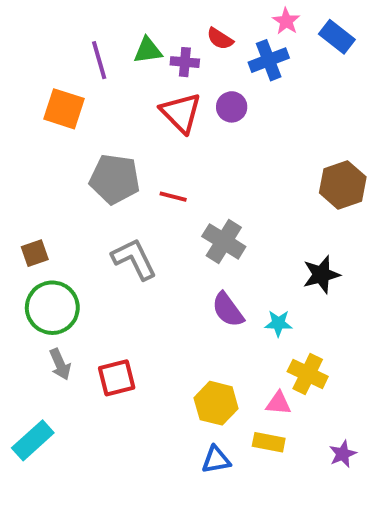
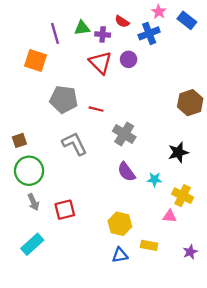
yellow cross: (308, 374) -> (183, 196), moved
pink triangle: (278, 403) -> (170, 216), moved
cyan rectangle: (33, 440) -> (32, 244), moved

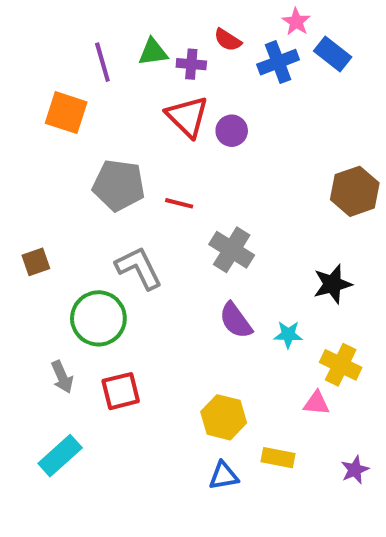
blue rectangle: (187, 20) -> (333, 54), moved
purple circle: (129, 59) -> (232, 131), moved
green circle: (29, 171) -> (98, 318), moved

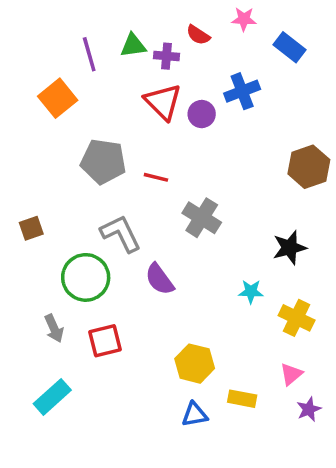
pink star: (296, 22) -> (244, 19), moved, turned -30
blue cross: (278, 62) -> (242, 91), moved
orange square: (66, 113) -> (58, 98), turned 33
purple semicircle: (236, 320) -> (159, 279), moved
pink triangle: (316, 403) -> (291, 374), moved, turned -45

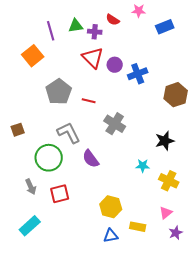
blue rectangle: (290, 47) -> (165, 27), turned -60
blue cross: (242, 91) -> (138, 74), moved
gray pentagon: (103, 161) -> (59, 92), turned 30

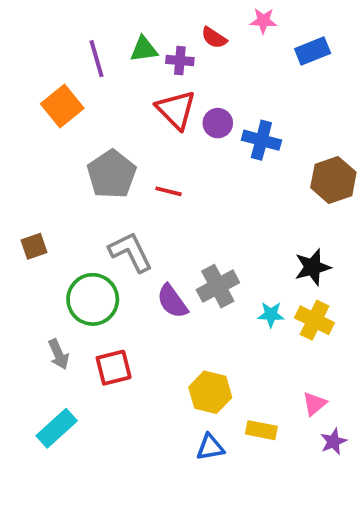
blue cross: (138, 74) -> (261, 140), turned 36
gray cross: (115, 124) -> (218, 286), moved, turned 30
yellow cross: (169, 181) -> (314, 320), moved

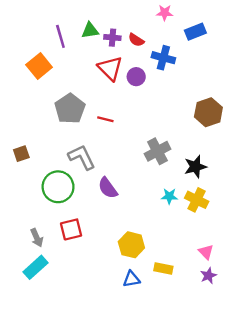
red semicircle: (214, 38) -> (136, 40), moved
blue cross: (261, 140) -> (163, 58), moved
gray cross: (218, 286) -> (157, 151), moved
gray arrow: (59, 354) -> (37, 238), moved
pink triangle: (314, 404) -> (206, 252), moved, turned -35

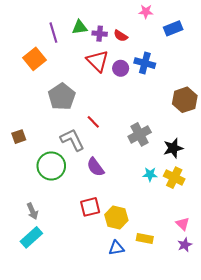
blue cross: (163, 58) -> (145, 63), moved
red line: (105, 119) -> (93, 122), moved, turned 32
red square: (71, 229) -> (90, 207), moved

